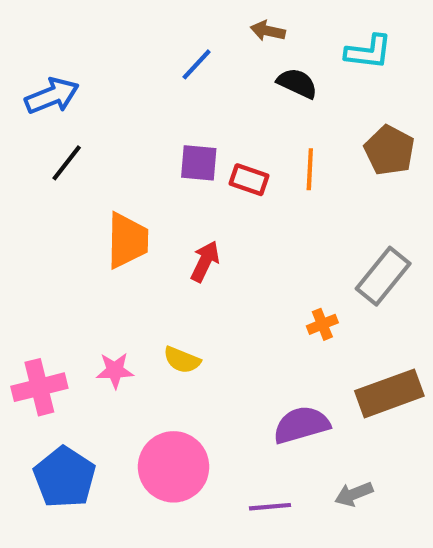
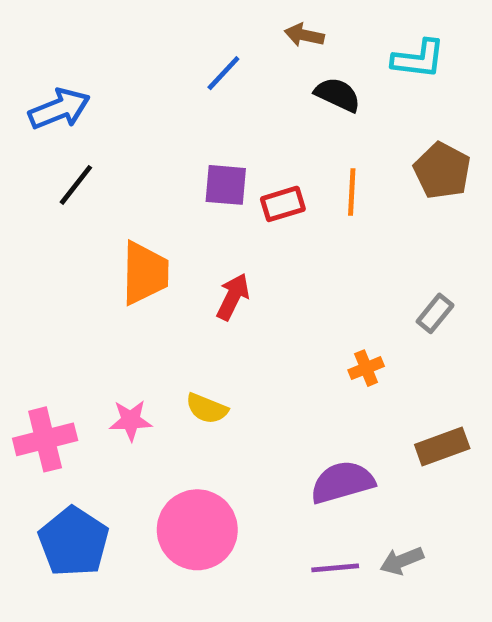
red rectangle: (249, 180) -> (283, 204), turned -36
gray rectangle: (383, 276) -> (435, 313), size x0.6
brown rectangle: (389, 393) -> (442, 447), size x0.7
purple line: (270, 507) -> (335, 568), moved

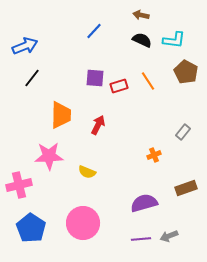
brown arrow: (304, 35) -> (141, 15), moved
cyan L-shape: (418, 59) -> (174, 40), moved
orange line: (352, 192) -> (148, 81), turned -36
pink star: (131, 420) -> (49, 156), moved, size x1.6

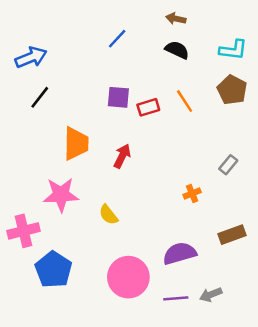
cyan L-shape: (174, 40) -> (233, 50), moved
yellow semicircle: (87, 172) -> (108, 215), turned 30
pink circle: (83, 223) -> (128, 277), moved
blue pentagon: (31, 228) -> (53, 270), moved

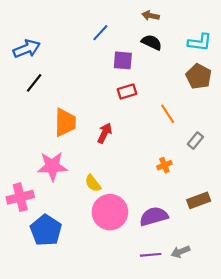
purple square: (118, 97) -> (123, 60), moved
orange line: (185, 101) -> (168, 114), moved
pink circle: (128, 277) -> (110, 212), moved

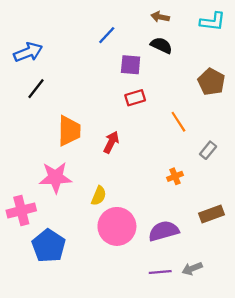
cyan L-shape: (200, 42) -> (213, 21), moved
yellow semicircle: (93, 183) -> (99, 196), turned -120

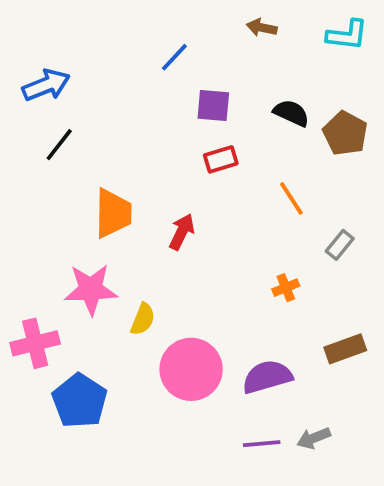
black semicircle: (161, 45) -> (291, 113), moved
yellow semicircle: (99, 196) -> (143, 319), moved

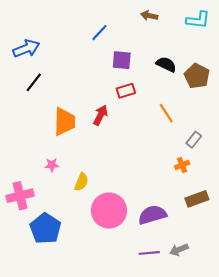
red arrow: (182, 232) -> (100, 115), moved
orange cross: (286, 288) -> (182, 165), moved
pink star: (91, 289) -> (52, 165), size x0.5

